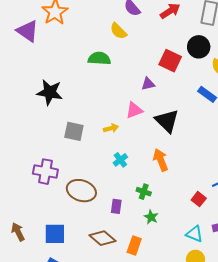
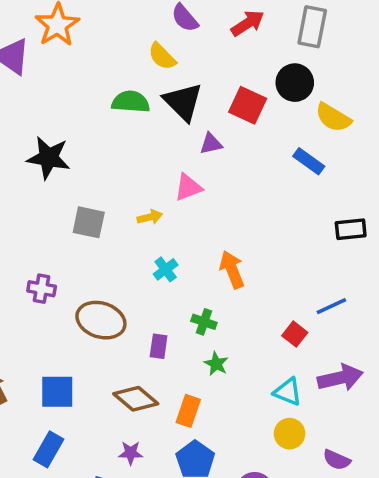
black triangle: (167, 121) -> (183, 102), moved
purple cross: (45, 172) -> (42, 289), size x0.7

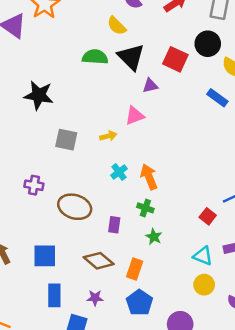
orange arrow: (232, 269) -> (149, 177), moved
blue rectangle: (49, 449) -> (54, 295), moved, turned -30

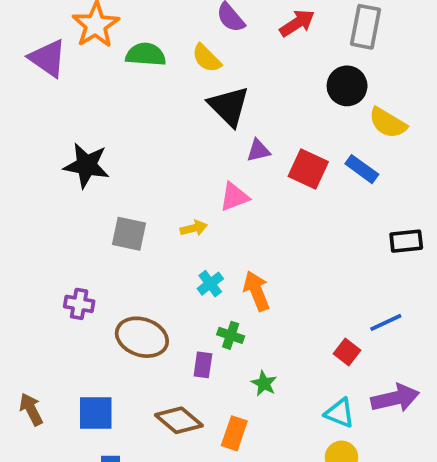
green semicircle: (95, 57) -> (146, 54), moved
red square: (175, 59) -> (308, 169), moved
green cross: (145, 208) -> (231, 335), moved

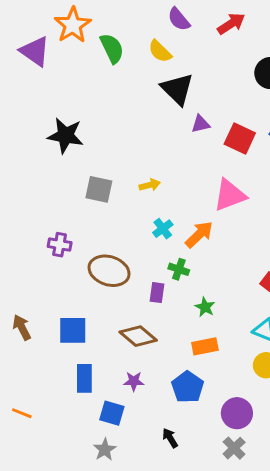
green semicircle: (146, 54) -> (112, 48), turned 60
pink triangle: (234, 197) -> (230, 195), moved, size x1.4
orange arrow: (256, 291) -> (199, 234), turned 68
orange rectangle: (234, 433) -> (205, 346), moved, turned 60

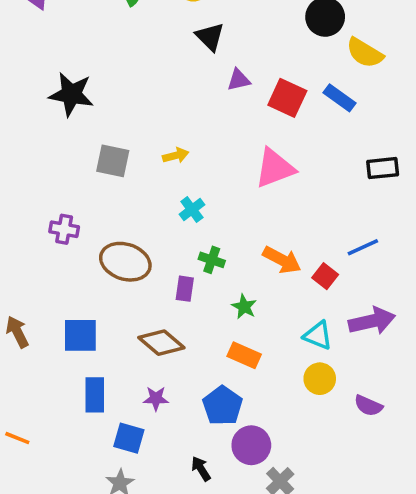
black triangle: (177, 89) -> (210, 37), size x0.7
orange arrow: (199, 234) -> (282, 260), moved, turned 72
orange rectangle: (205, 346) -> (244, 355), turned 35
purple circle: (237, 413) -> (251, 445), moved

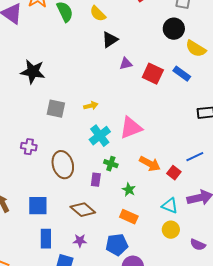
black triangle: (210, 37) -> (110, 40), turned 42
pink triangle: (275, 168) -> (131, 128), moved
cyan cross: (192, 209) -> (100, 136), size x1.5
brown ellipse: (125, 262) -> (63, 165), turned 56
blue pentagon: (223, 406) -> (117, 245), turned 30

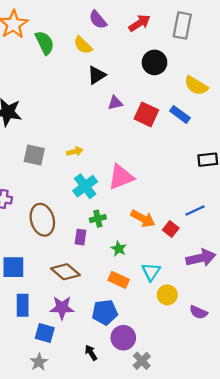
black circle: (174, 29) -> (155, 62), moved
green cross: (111, 164) -> (98, 219), turned -32
cyan triangle: (170, 206) -> (151, 272), moved, turned 42
purple star: (80, 241) -> (62, 308), size x1.5

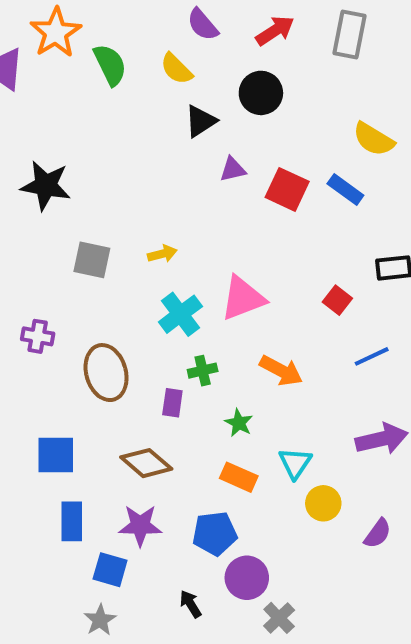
black circle: (155, 62) -> (261, 93), moved
red square: (171, 229) -> (337, 300), moved
purple semicircle: (198, 312) -> (378, 533), turned -78

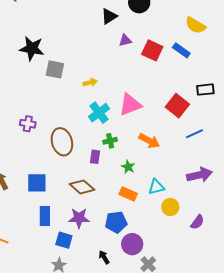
gray square: (92, 260) -> (55, 69), moved
red square: (337, 300) -> (177, 106), size x1.6
cyan triangle: (295, 463) -> (156, 187), turned 42

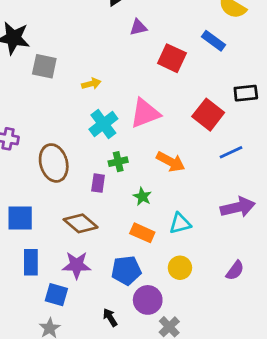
red square: (152, 50) -> (172, 58), moved
yellow circle: (170, 207) -> (180, 268), moved

